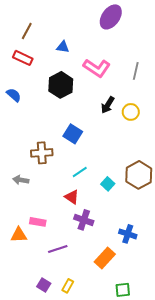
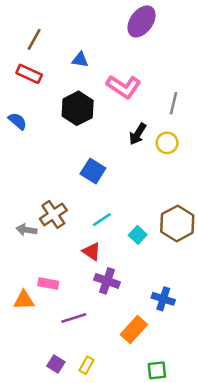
gray line: (136, 71) -> (173, 103), moved
brown cross: (42, 153) -> (53, 214), moved, turned -30

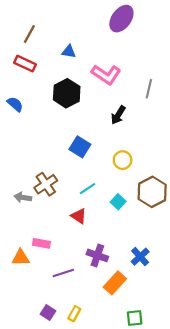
yellow circle: (167, 143) -> (123, 160), moved
purple cross: (107, 281) -> (97, 255), moved
blue cross: (163, 299) -> (140, 257), turned 30

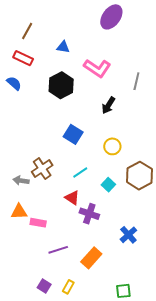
blue semicircle: (15, 104) -> (14, 83), moved
purple cross: (97, 255) -> (89, 214), moved
orange triangle: (21, 258) -> (19, 212), moved
orange rectangle: (115, 283) -> (91, 258), moved

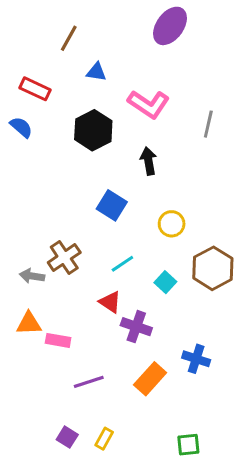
brown line: (27, 31) -> (69, 38), moved
black arrow: (108, 105) -> (149, 161), moved, turned 138
blue cross: (128, 235) -> (196, 359), turned -30
orange rectangle: (91, 258) -> (150, 379), moved

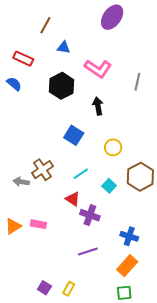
orange triangle: (29, 324) -> (13, 226), moved, turned -30
orange rectangle: (150, 379) -> (127, 266), moved
purple line: (89, 382) -> (88, 251), moved

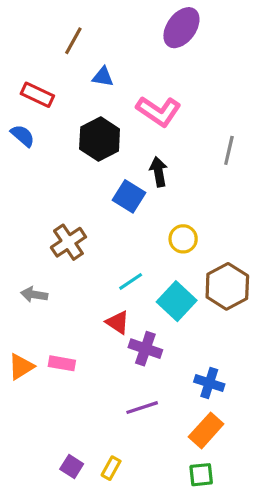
gray line: (137, 82) -> (229, 150), moved
blue square: (74, 135) -> (129, 196), moved
brown cross: (42, 170) -> (68, 242), moved
cyan square: (109, 186) -> (177, 301), size x1.6

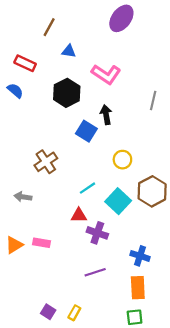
red triangle: (118, 322) -> (79, 215), turned -35
orange rectangle: (206, 430) -> (138, 288), turned -45

